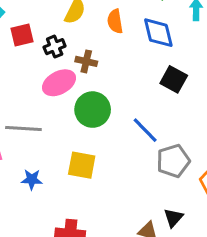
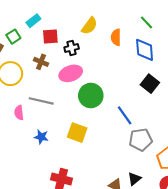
brown cross: (86, 61) -> (41, 62), moved

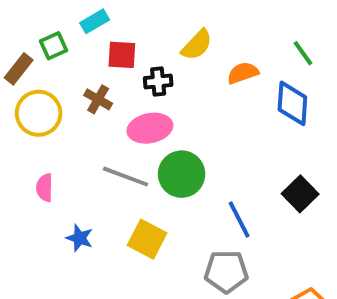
orange semicircle: (116, 37) -> (243, 73), turned 63
black square: (150, 84) -> (300, 194), moved
gray line: (41, 101) -> (126, 177), moved
gray pentagon: (141, 140) -> (226, 272), moved

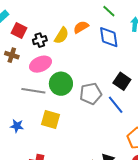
yellow semicircle: (197, 45) -> (62, 36), moved
red square: (122, 55) -> (19, 31), turned 35
blue line: (239, 220) -> (116, 105), moved
gray pentagon: (226, 272) -> (91, 94), moved

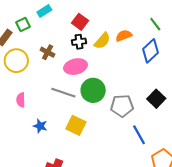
red square: (19, 31) -> (80, 22), moved
blue diamond: (109, 37) -> (151, 51), turned 45
blue line: (116, 105) -> (139, 135), moved

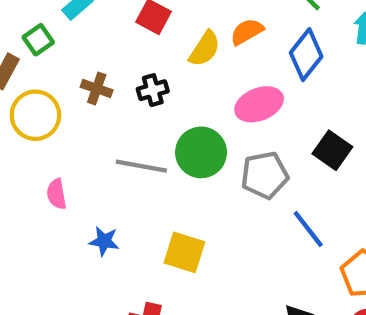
black cross: (79, 42) -> (153, 90), moved
pink ellipse: (75, 67) -> (259, 104), moved
yellow square: (76, 125) -> (184, 252), moved

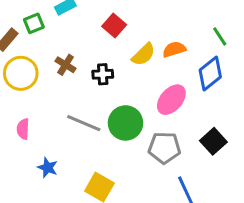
pink ellipse: (259, 104) -> (171, 100), turned -40

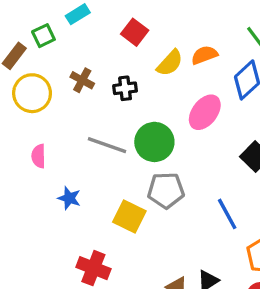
gray pentagon: (164, 148) -> (166, 190), moved

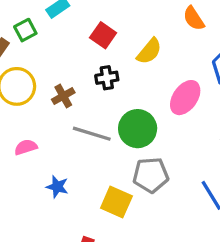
red square: (135, 32) -> (103, 35), moved
orange semicircle: (204, 55) -> (194, 18), moved, turned -100
brown cross: (82, 80) -> (63, 96), moved, turned 35
pink semicircle: (39, 156) -> (26, 147), turned 75

